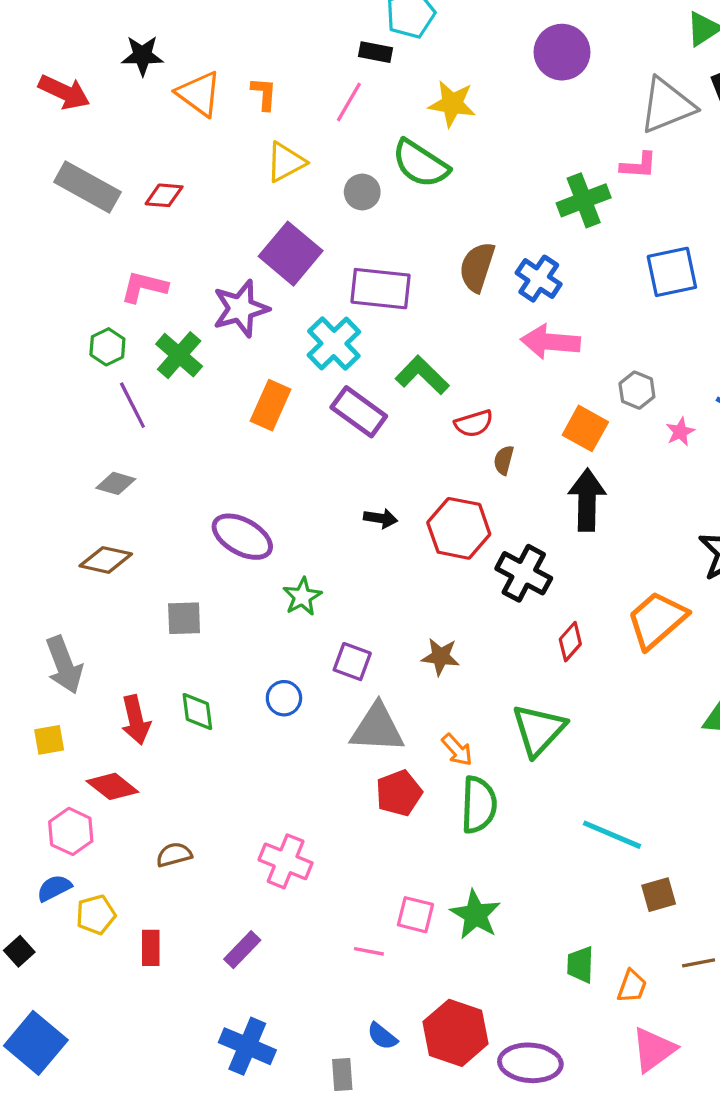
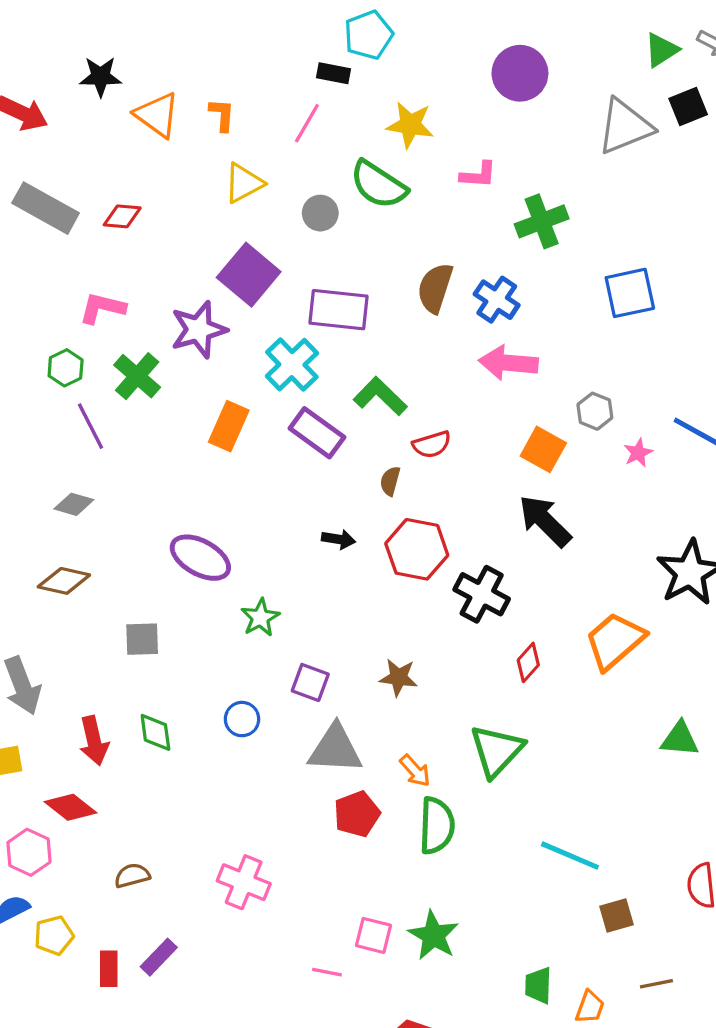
pink L-shape: (639, 165) -> (478, 175), moved
brown semicircle: (504, 460) -> (390, 481), moved
black arrow: (587, 500) -> (545, 521), turned -46
purple rectangle: (242, 950) -> (159, 957), moved

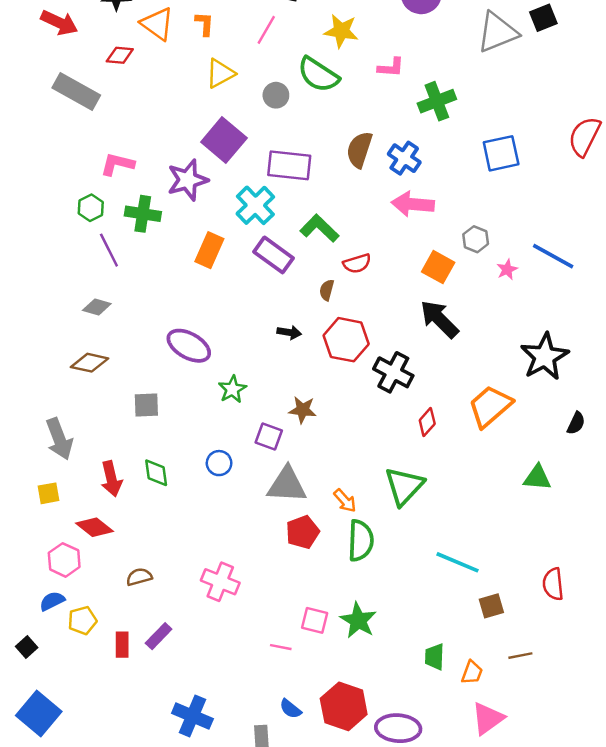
red diamond: (122, 216) -> (120, 55), moved
green cross: (137, 376) -> (143, 214), turned -32
brown star: (398, 677) -> (303, 410), moved

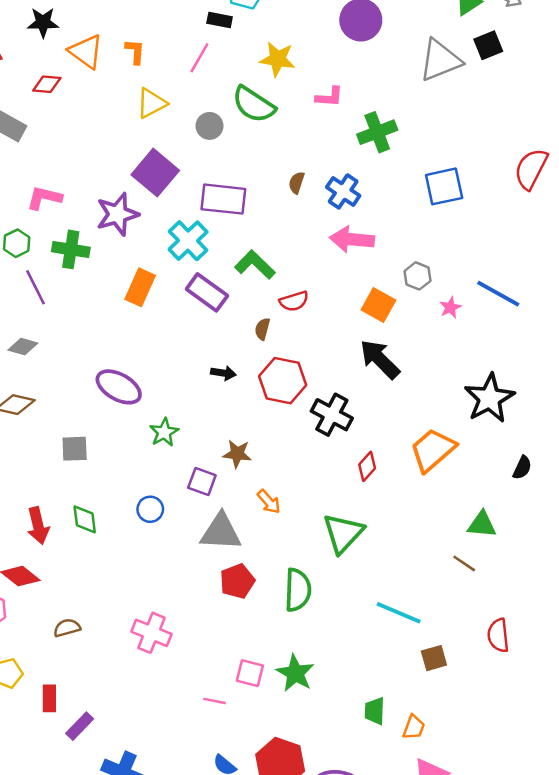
brown semicircle: (359, 150) -> (296, 183), size x0.6
orange arrow: (345, 501) -> (269, 502), moved
purple rectangle: (159, 636) -> (80, 726), moved
brown line: (520, 656) -> (464, 563), moved, turned 45

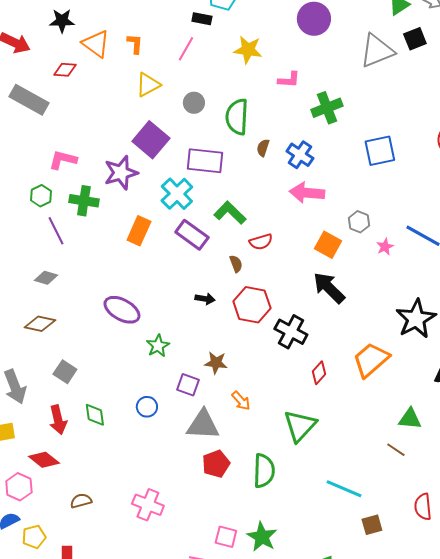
green semicircle: (254, 104) -> (237, 117), moved, turned 60
brown semicircle: (262, 329) -> (236, 264), turned 144
gray square: (75, 449) -> (65, 372), moved, turned 35

